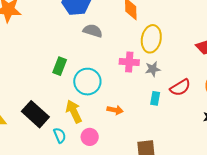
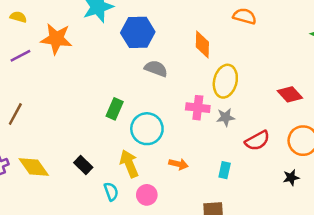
cyan rectangle: (155, 98) -> (225, 170), moved
black rectangle: (35, 114) -> (83, 165), size x0.6

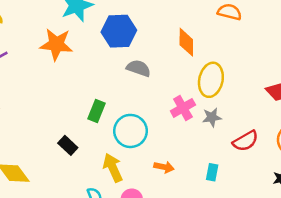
orange star: (56, 39) -> (56, 44), moved
pink cross: (198, 108) -> (183, 108), turned -35
black rectangle: (83, 165) -> (68, 145), moved

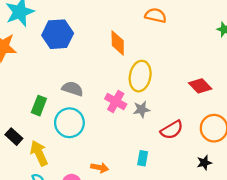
gray semicircle: (139, 68) -> (73, 89), moved
pink cross: (183, 108) -> (116, 101), turned -30
orange arrow: (164, 167) -> (100, 168), moved
yellow arrow: (113, 168) -> (39, 153), moved

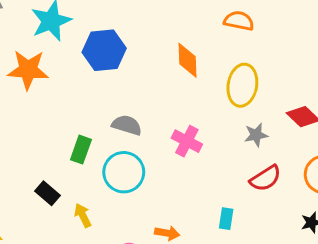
yellow ellipse: (140, 76) -> (242, 85), moved
gray star: (142, 109) -> (256, 135), moved
yellow arrow: (39, 153) -> (83, 215), size x0.7

